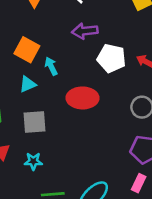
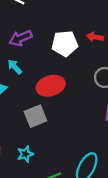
purple arrow: (85, 31) -> (21, 38), moved
gray square: (35, 122) -> (35, 116), moved

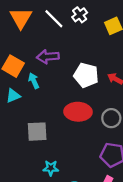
red ellipse: (51, 86) -> (78, 112), moved
cyan star: (25, 154) -> (51, 168), moved

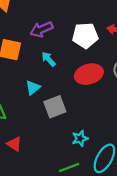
cyan arrow: (34, 81) -> (49, 59), moved
cyan triangle: (13, 96) -> (33, 88), moved

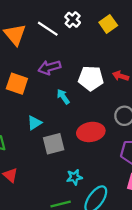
cyan arrow: (49, 59) -> (63, 97), moved
red ellipse: (89, 74) -> (91, 132), moved

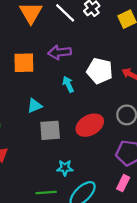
orange square: (17, 84) -> (24, 63), turned -30
red ellipse: (91, 132) -> (90, 125), turned -30

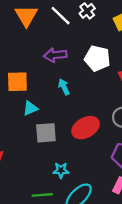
orange square: (24, 63) -> (17, 82), moved
white pentagon: (100, 71) -> (97, 58), moved

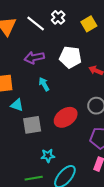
cyan triangle: (30, 108) -> (17, 105), turned 48

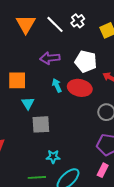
cyan triangle: (17, 105) -> (28, 103), turned 32
red ellipse: (66, 117) -> (80, 88), moved, turned 40

